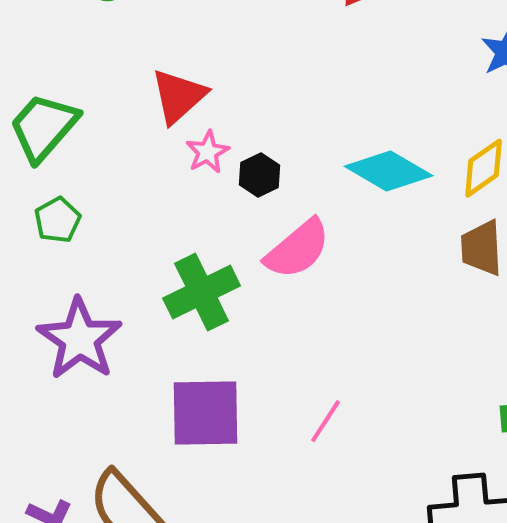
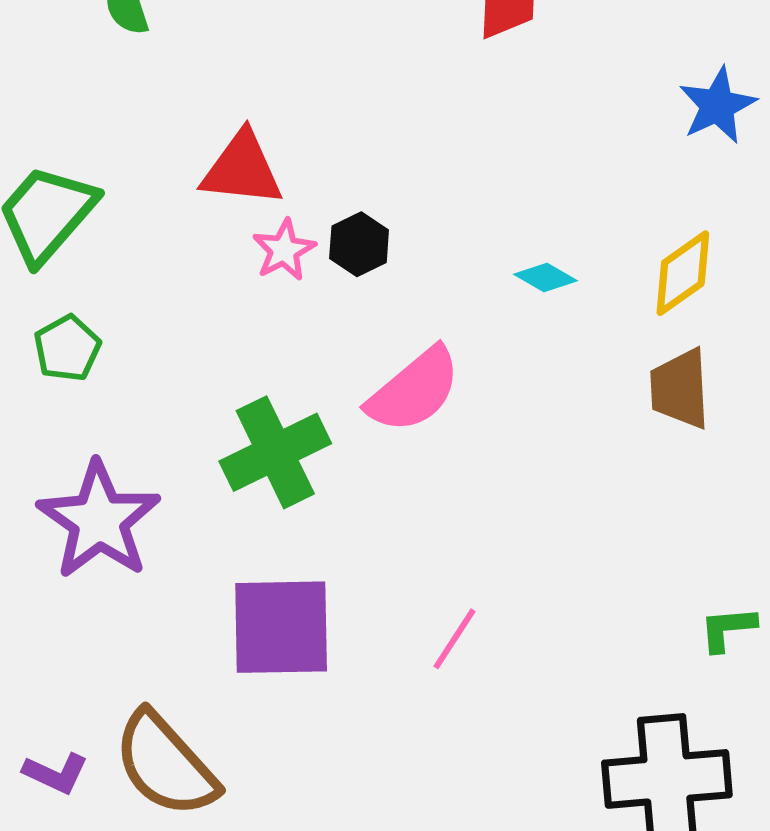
red triangle: (179, 96) -> (242, 169), turned 48
cyan diamond: (389, 171) -> (546, 277), size x0.5
black hexagon: (260, 175) -> (359, 244), moved

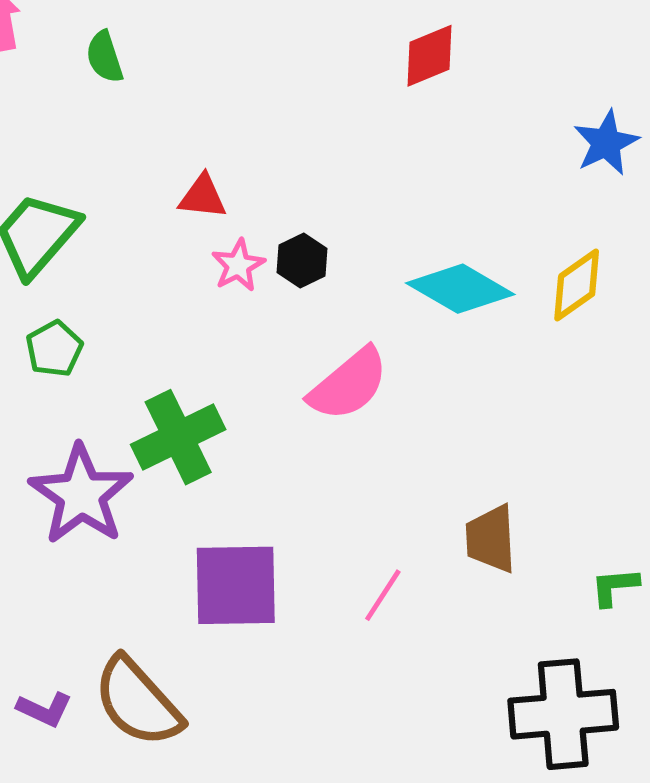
red triangle: (242, 169) -> (203, 197), size x0.7
cyan diamond: (546, 277) -> (460, 289), size x2.0
brown trapezoid: (680, 389) -> (491, 539), moved
green cross: (275, 452) -> (178, 437), moved

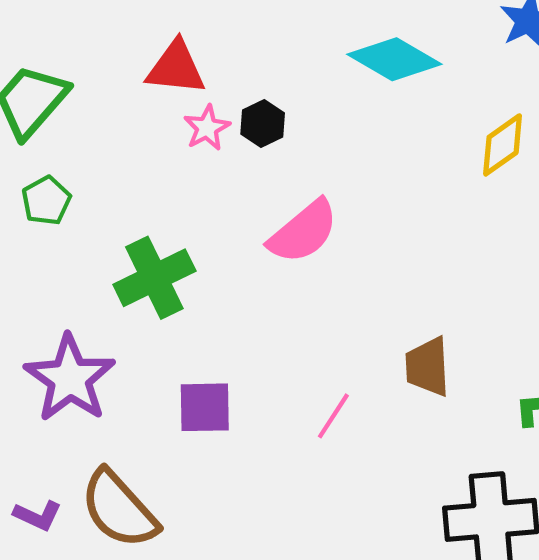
red triangle: (203, 197) -> (176, 68), size x1.4
cyan diamond: (460, 289) -> (394, 59), moved
purple star: (81, 495) -> (70, 378), moved
purple square: (236, 585) -> (205, 407), size x0.7

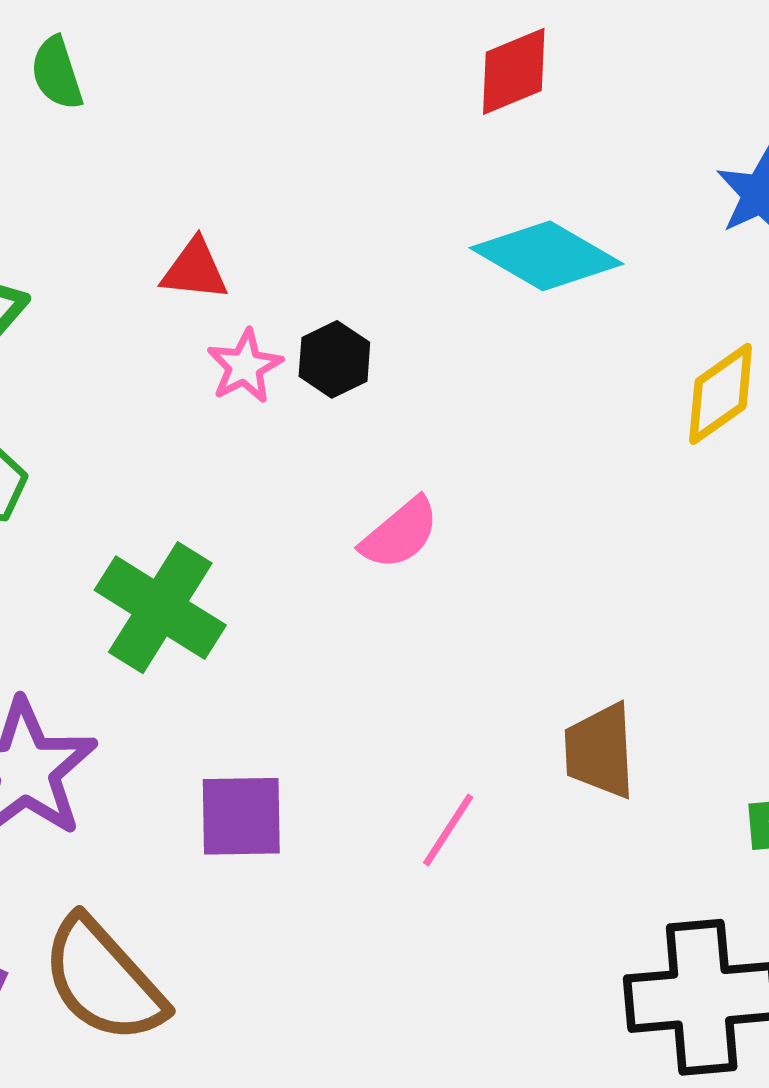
red triangle: (176, 68) -> (195, 270), size x0.7
pink semicircle: (303, 232) -> (400, 534), size x0.7
green cross: (154, 278) -> (160, 608), turned -32

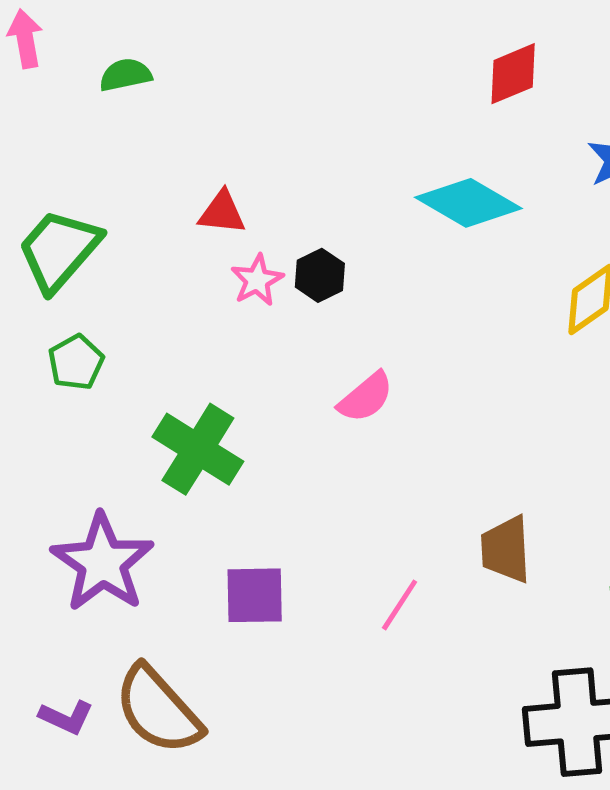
red diamond: (514, 71) -> (513, 74), moved
green semicircle: (57, 73) -> (125, 75), turned 96

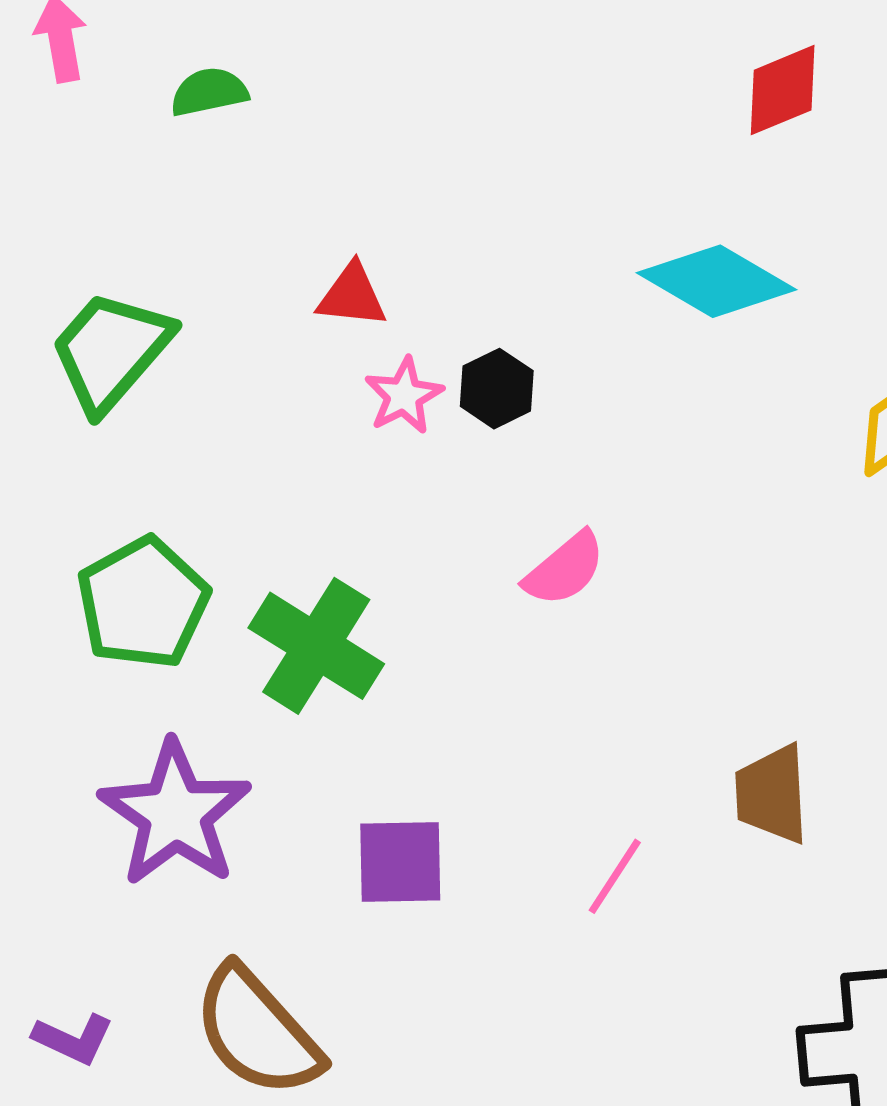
green pentagon: (76, 362) -> (143, 603), moved, size x1.6
purple L-shape: (66, 717) -> (73, 1039), moved

